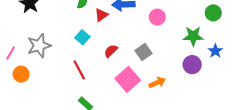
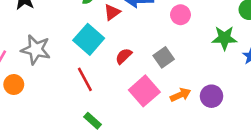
cyan square: (82, 37) -> (89, 39), size x1.6
gray star: (39, 46) -> (36, 50), turned 30
purple circle: (192, 65) -> (211, 96), moved

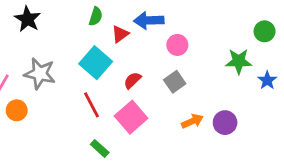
pink circle: (180, 15) -> (177, 45), moved
pink square: (144, 91) -> (131, 117), moved

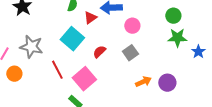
green circle: (265, 31) -> (173, 16), moved
red line: (92, 105) -> (57, 70), moved
pink square: (131, 117) -> (84, 79), moved

